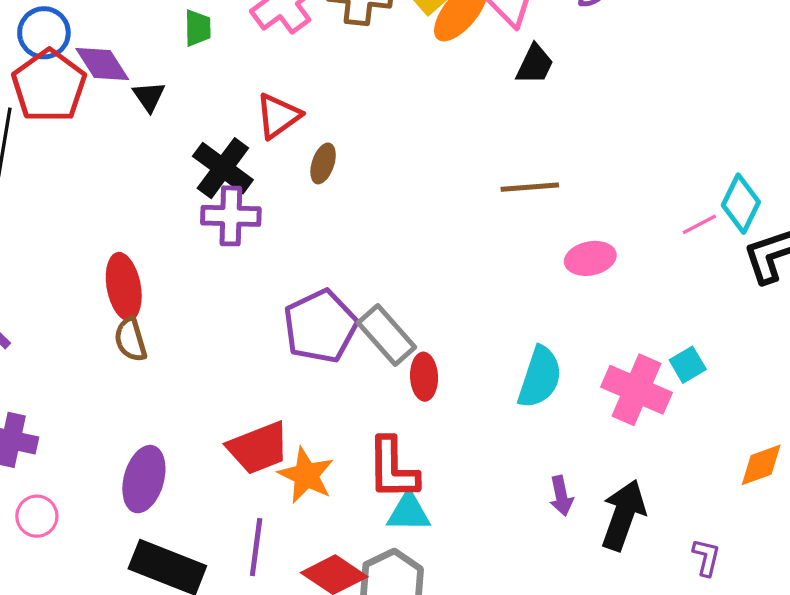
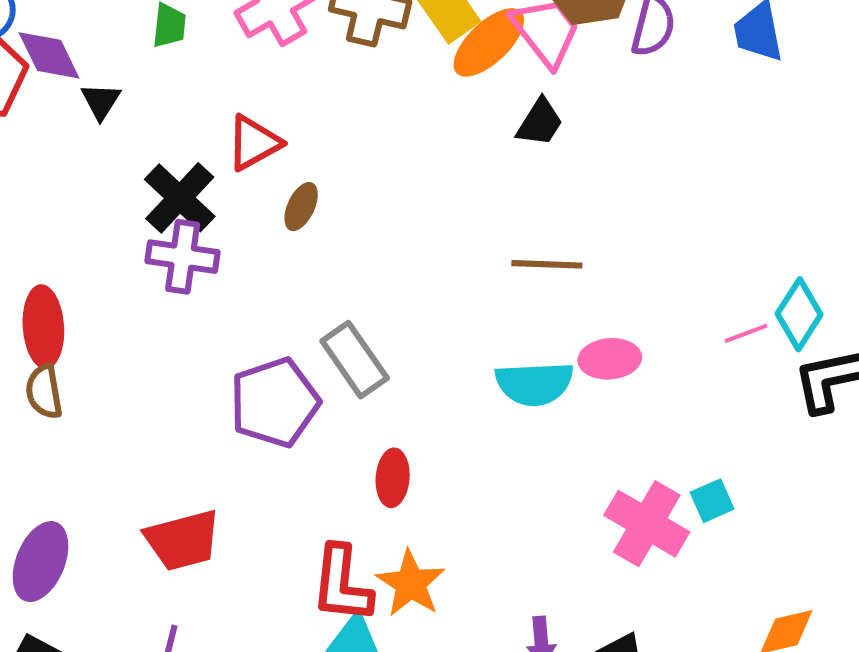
black trapezoid: (535, 64) -> (540, 122), moved
gray rectangle: (386, 335) -> (355, 360), moved
cyan semicircle: (540, 377) -> (534, 384), moved, turned 62
orange star: (306, 475) -> (411, 583), moved

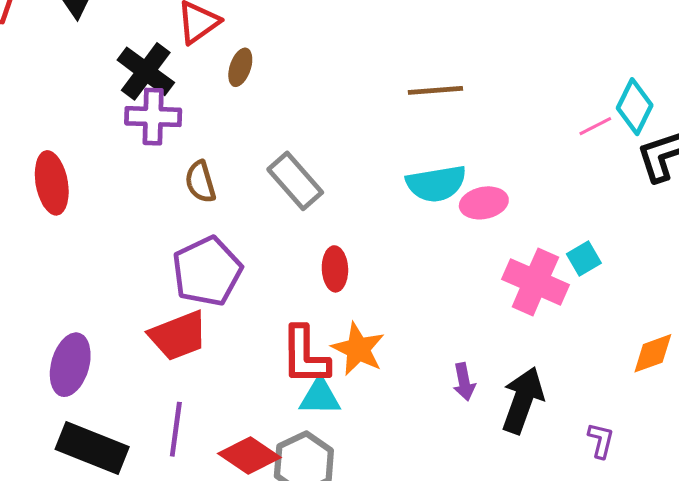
pink ellipse: (610, 359) -> (484, 203), moved
brown semicircle: (44, 392) -> (200, 182), moved
purple pentagon: (275, 402) -> (207, 271), moved

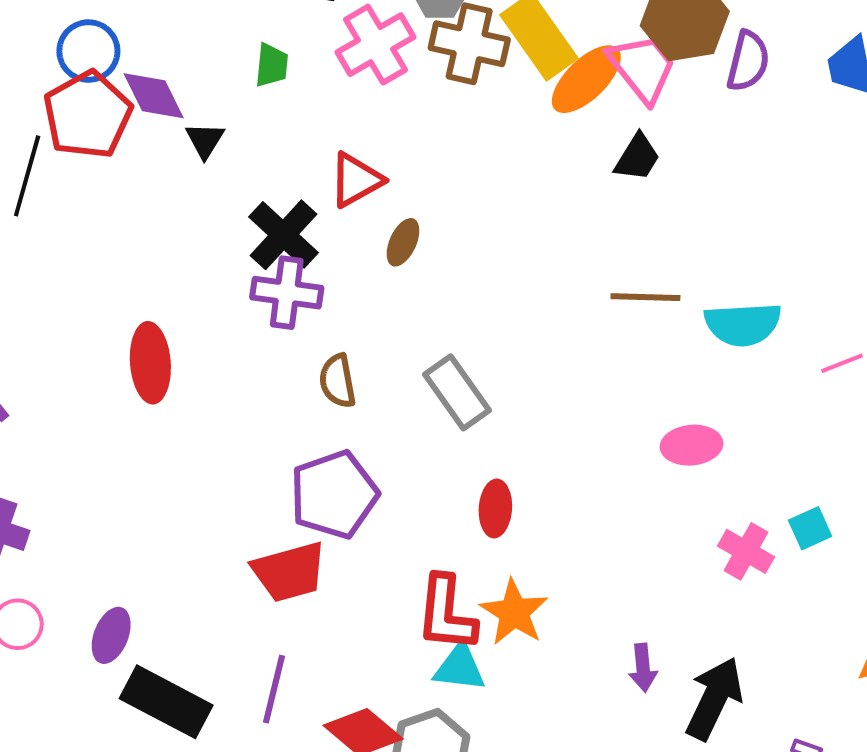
cyan semicircle: (436, 184) -> (743, 324), moved
pink cross: (535, 282) -> (746, 551), size x0.7
purple ellipse: (70, 365) -> (111, 635), moved, size x0.7

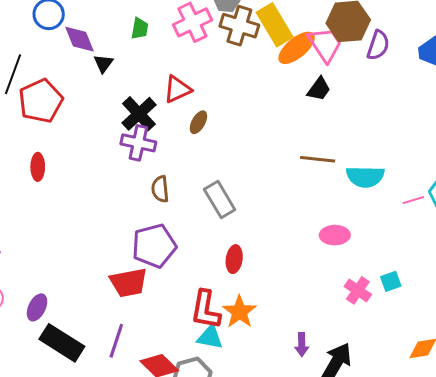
red pentagon: (88, 115) -> (41, 101), moved
red ellipse: (150, 363) -> (38, 167), moved, size x0.7

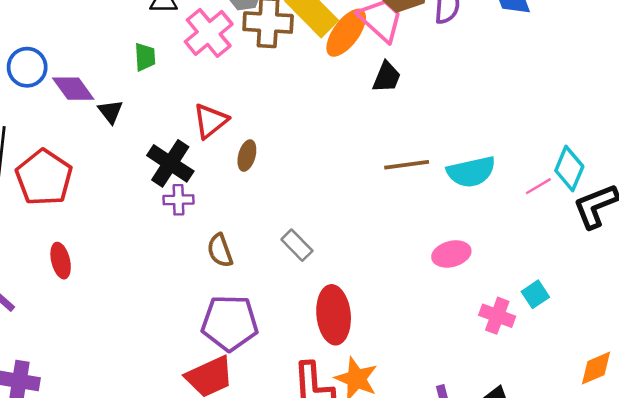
purple cross: (138, 143) -> (178, 200), size x0.7
gray rectangle: (220, 200) -> (297, 245), size x0.7
purple pentagon: (154, 246) -> (230, 323), turned 30
red ellipse: (234, 259) -> (334, 315), size x1.6

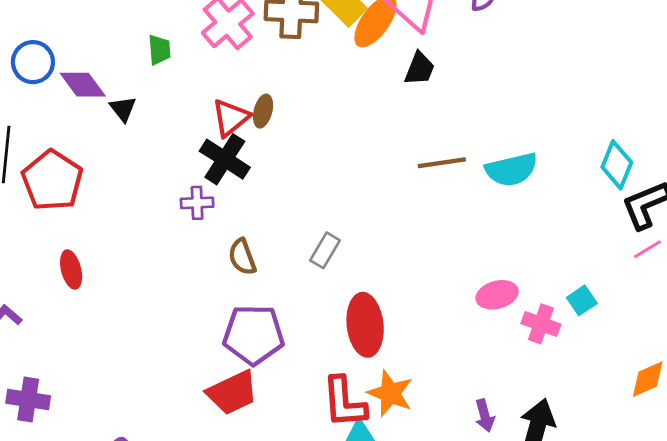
brown ellipse: (247, 156) -> (263, 111), moved
black cross: (170, 163) -> (225, 159), moved
pink line: (538, 186) -> (647, 249), moved
gray rectangle: (297, 245) -> (325, 250), turned 76
pink ellipse: (451, 254) -> (497, 295), moved

